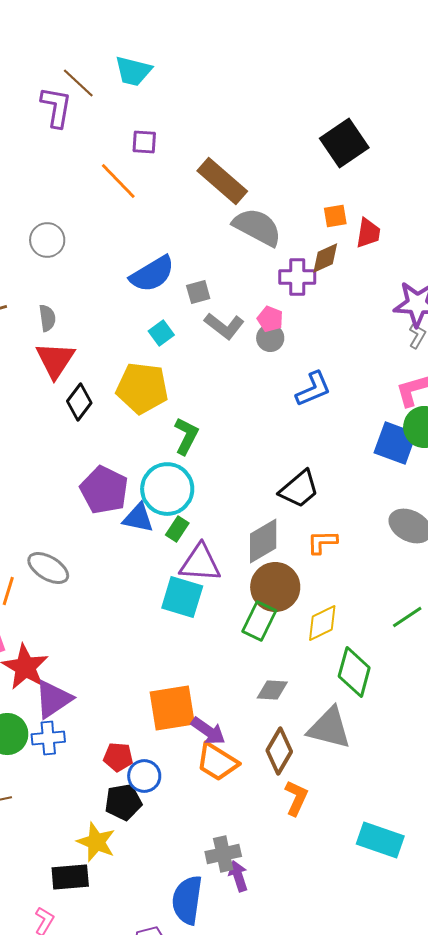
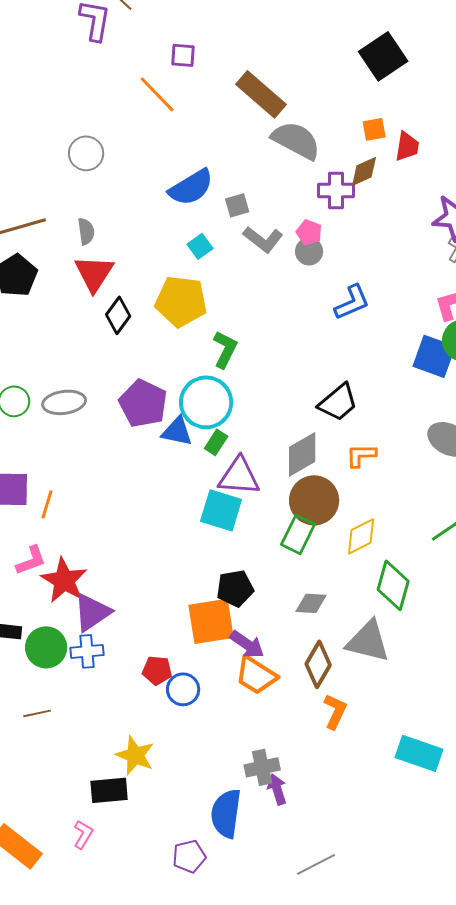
gray ellipse: (48, 568) -> (64, 402), moved, turned -39
black pentagon: (123, 802) -> (235, 588), moved

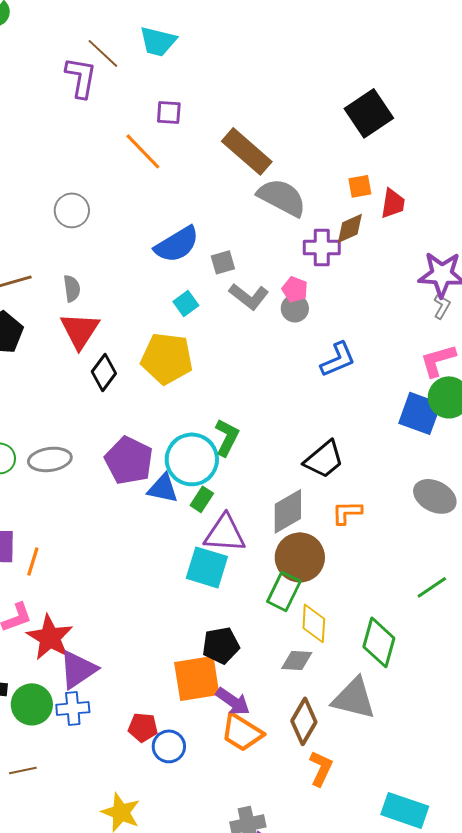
green L-shape: (225, 349) -> (227, 437), moved
yellow diamond: (361, 536) -> (314, 623), moved, turned -60

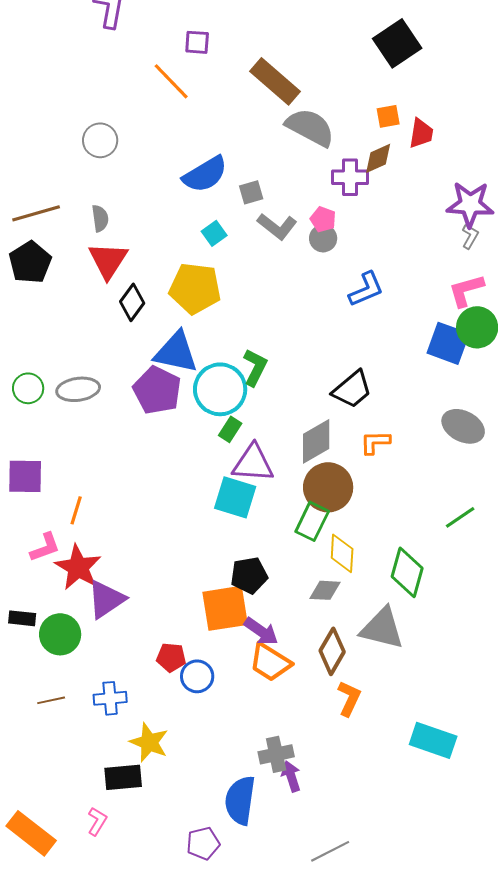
blue triangle: (163, 488) -> (176, 352), moved, size x1.4
orange line: (33, 561) -> (76, 510), moved
blue cross: (73, 708) -> (110, 698), moved

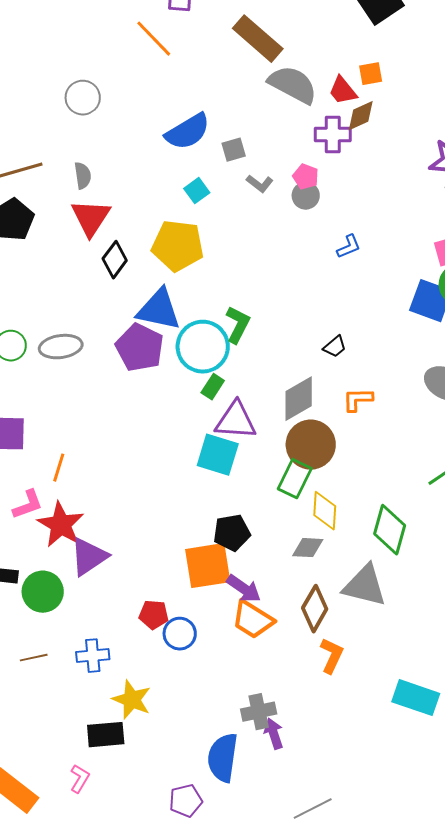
red trapezoid: (421, 133) -> (343, 91), moved, turned 132
gray L-shape: (277, 226) -> (260, 184), size x0.7
blue L-shape: (366, 289) -> (349, 247), size x0.7
black trapezoid: (352, 389) -> (335, 347), size x0.6

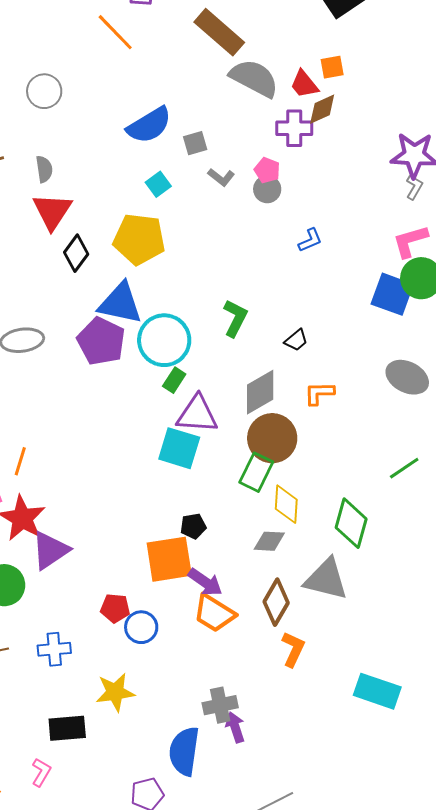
green L-shape: (238, 325) -> (235, 318), moved
black pentagon: (232, 533) -> (193, 526), size x0.7
yellow star: (132, 700) -> (115, 692), moved, turned -30

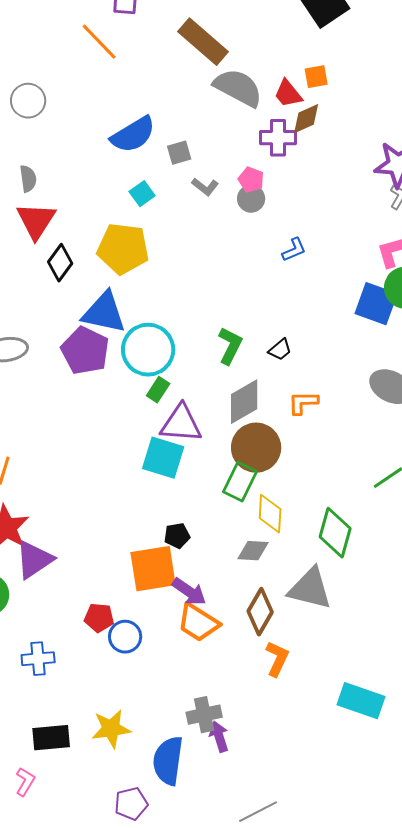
green L-shape: (235, 318) -> (230, 346), moved
yellow star: (115, 692) -> (111, 729), moved

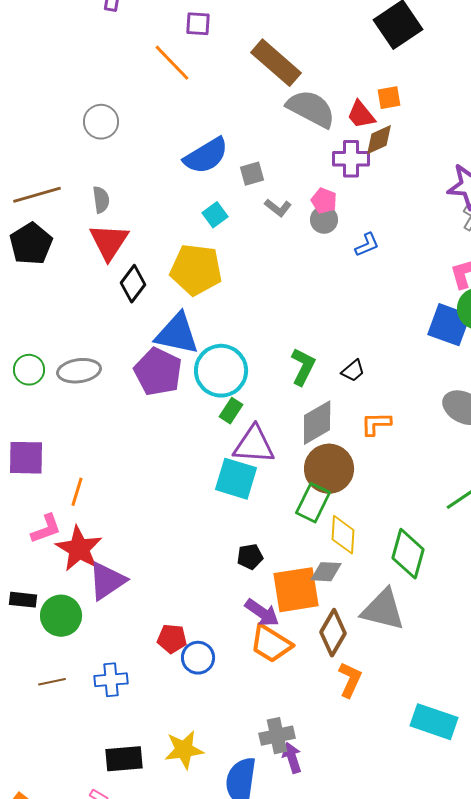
blue L-shape: (294, 250) -> (367, 245), moved
orange square: (153, 569) -> (296, 590), moved

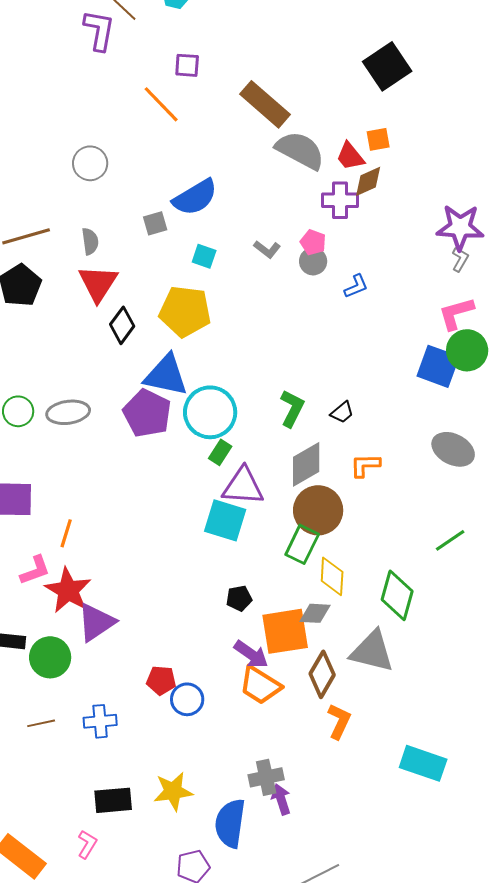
gray square: (252, 174) -> (155, 223), moved
cyan square: (215, 215) -> (204, 256), turned -35

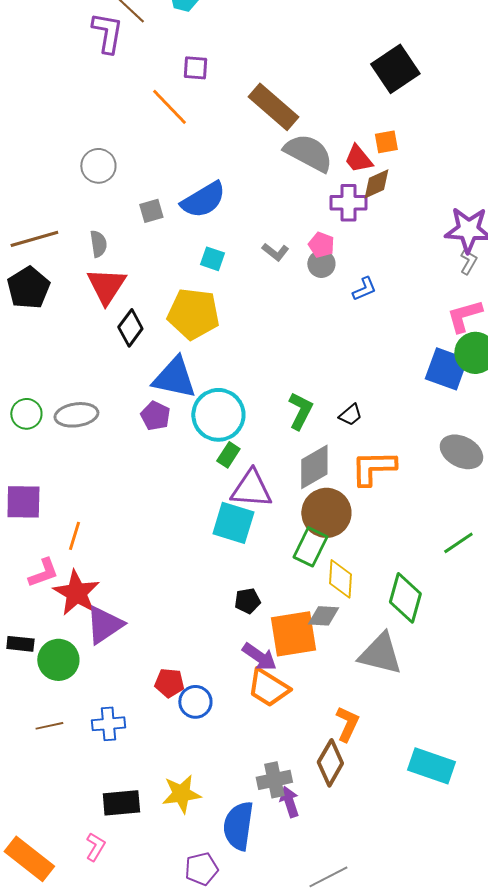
gray square: (155, 223) -> (151, 211), moved
purple pentagon: (147, 413) -> (155, 416), size x0.6
orange L-shape: (365, 465) -> (373, 468), size x1.5
brown diamond: (322, 674) -> (330, 763), moved

